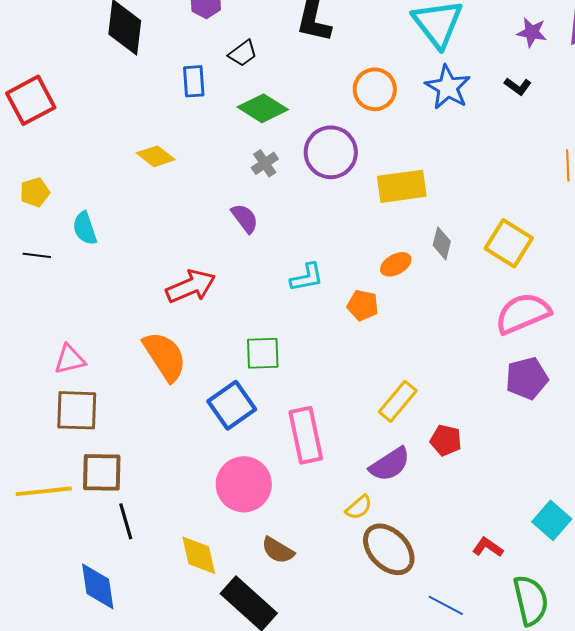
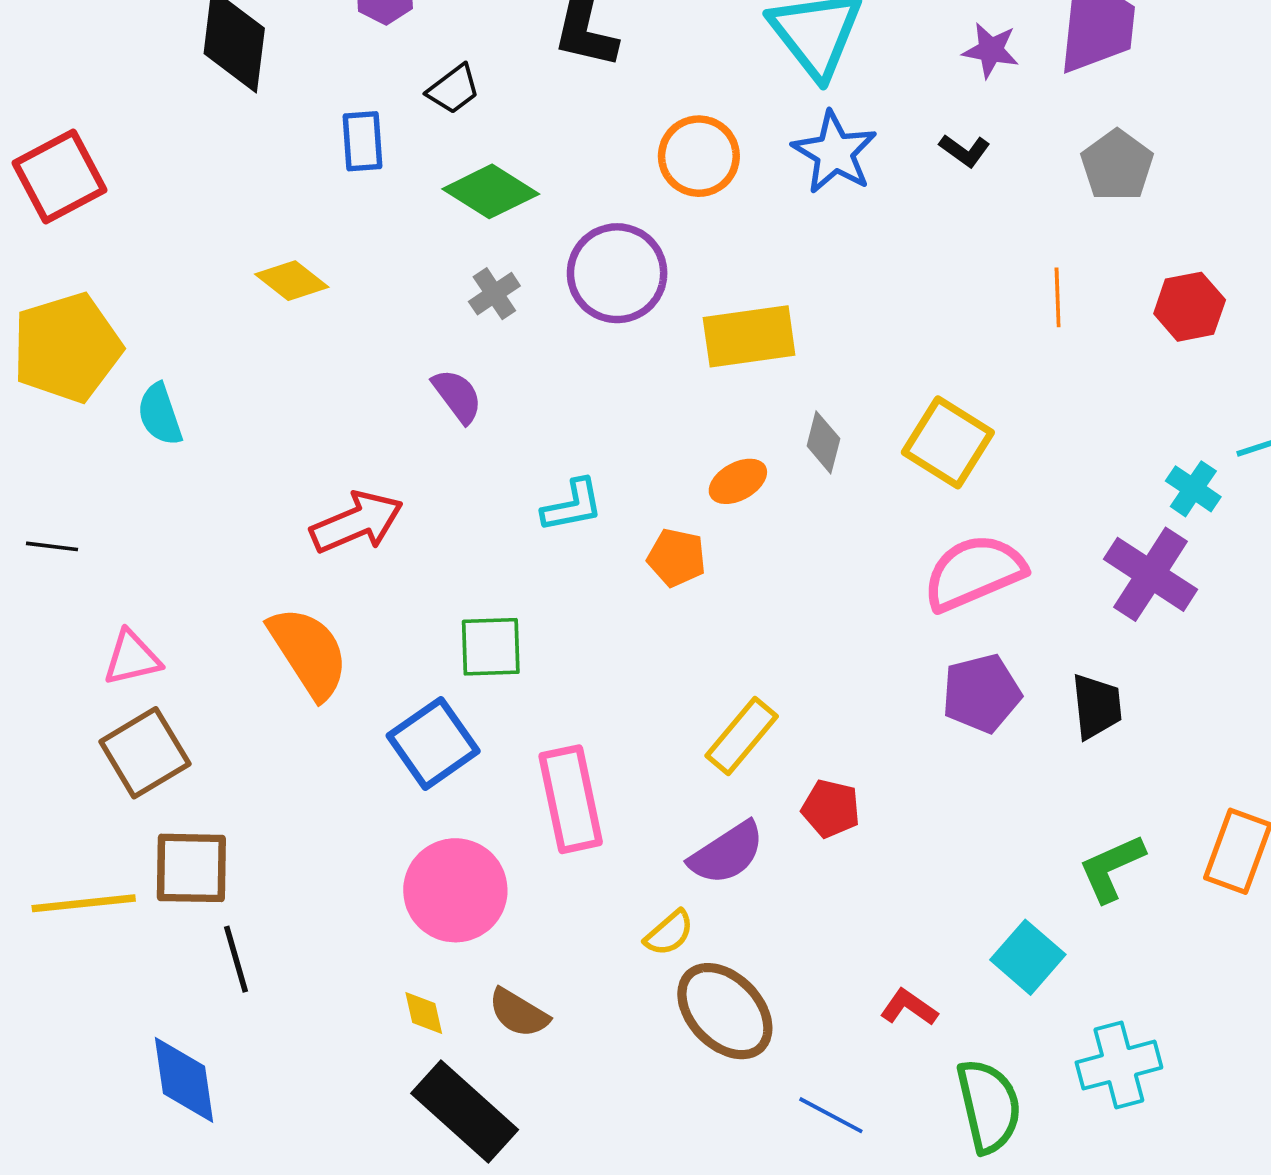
yellow pentagon: (35, 192) -> (67, 348), size x2.0
black line: (37, 255) -> (52, 546), moved
brown square: (77, 410) -> (145, 753), turned -33
yellow diamond: (199, 555) -> (424, 1013), moved, size x0.6

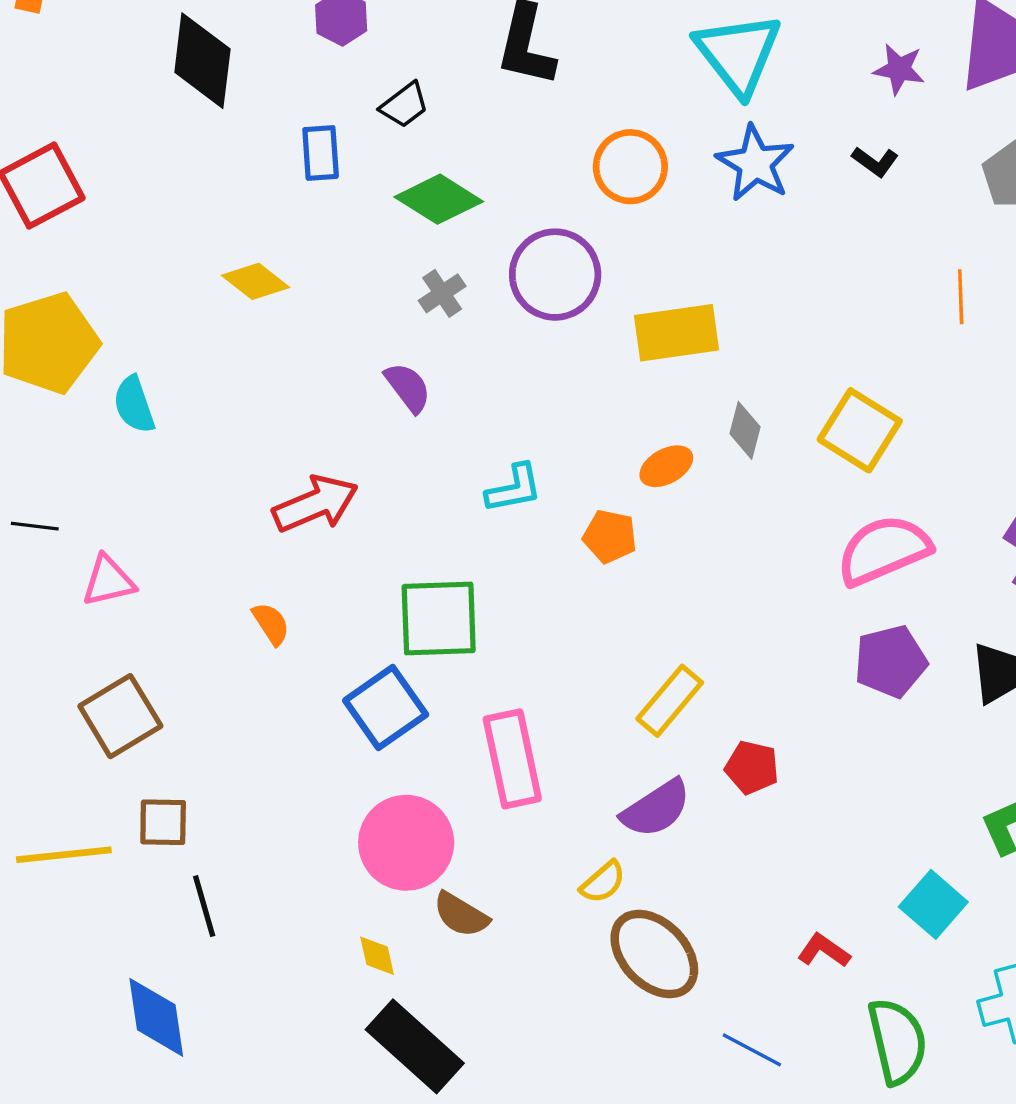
green square: (491, 647) -> (439, 619), size x1.4
orange semicircle: (309, 652) -> (271, 624), size x0.5
pink triangle: (132, 658) -> (108, 581), moved
brown square: (191, 868) -> (163, 822), size x0.7
brown semicircle: (519, 1013) -> (461, 915), moved

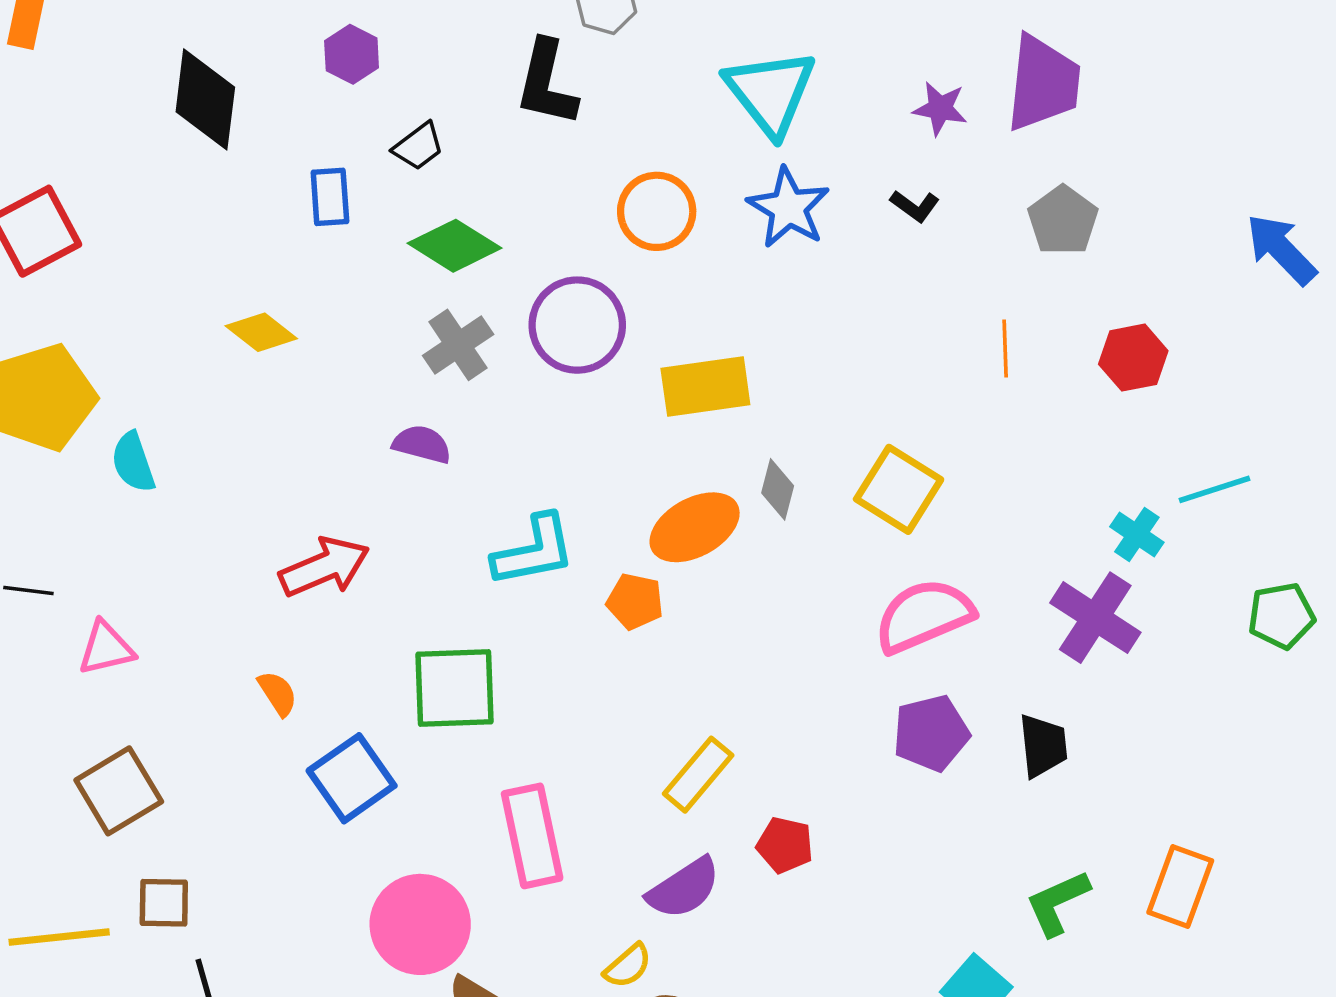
gray cross: (442, 293) -> (458, 345), size x1.4
purple semicircle: (408, 387) -> (422, 444), turned -38
orange ellipse: (666, 466) -> (695, 527), size x1.6
cyan L-shape: (514, 488) -> (534, 551), size x1.4
blue square: (386, 708) -> (352, 778), moved

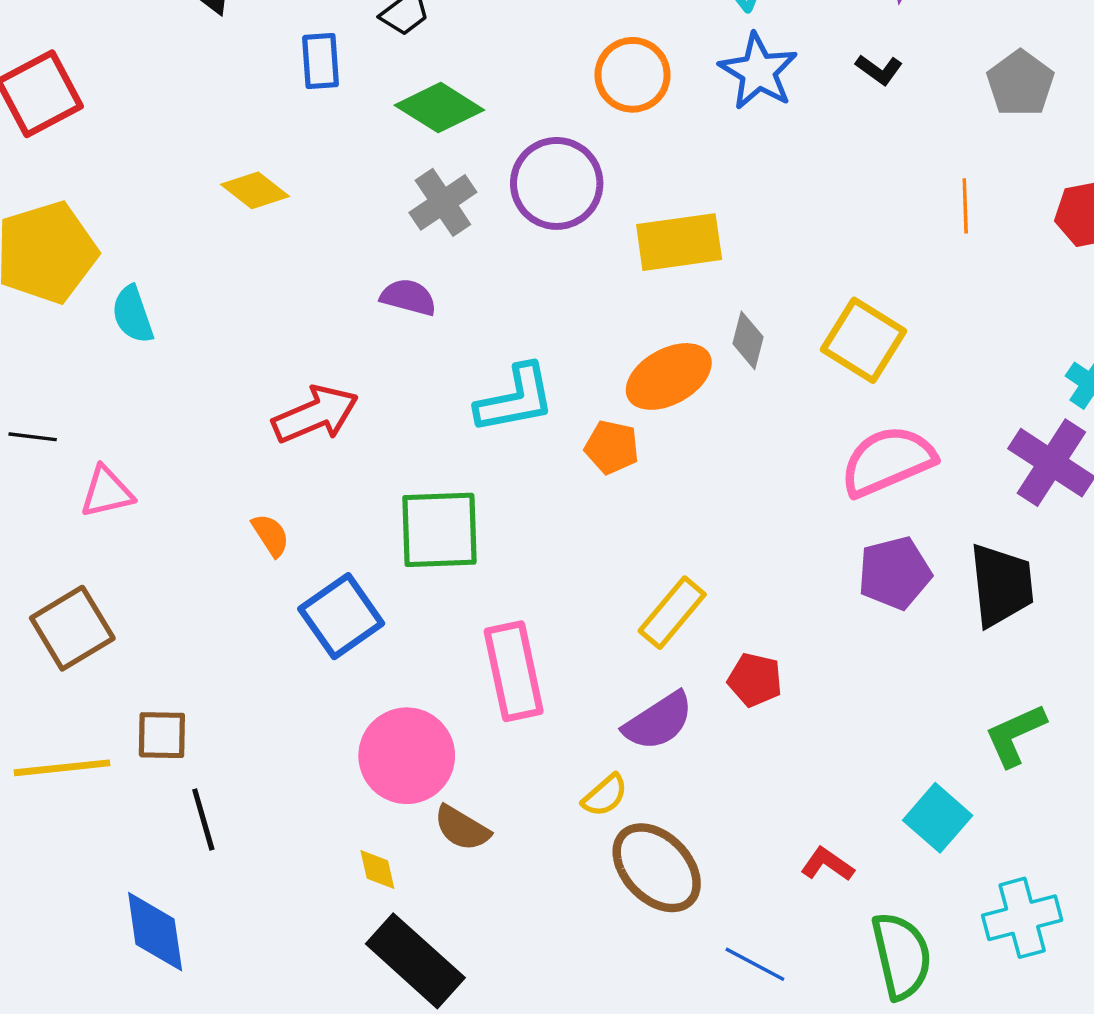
black trapezoid: (1043, 746) -> (1001, 585), size x1.4
brown square: (119, 791) -> (72, 628), moved

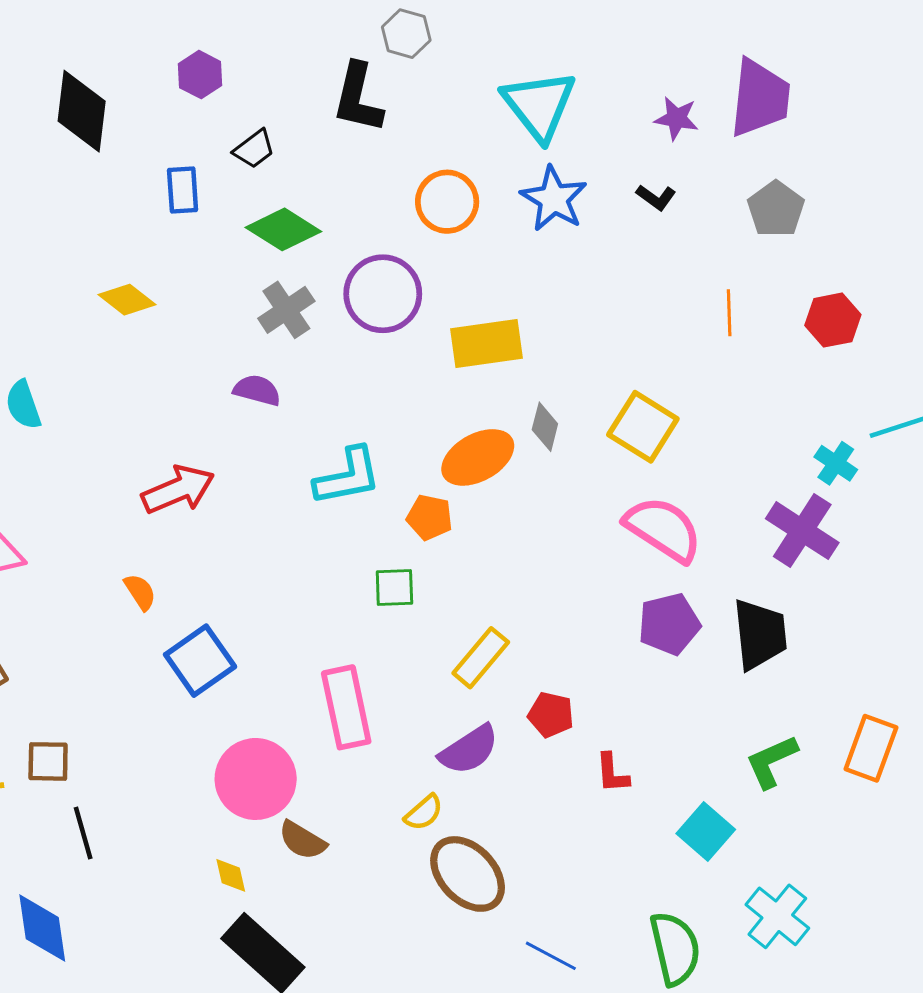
pink semicircle: (888, 461) -> (663, 529), turned 56
green square: (439, 530) -> (394, 588), moved, size x0.6
red L-shape: (827, 864) -> (612, 773), moved, turned -129
cyan cross: (1022, 918) -> (777, 916), turned -36

